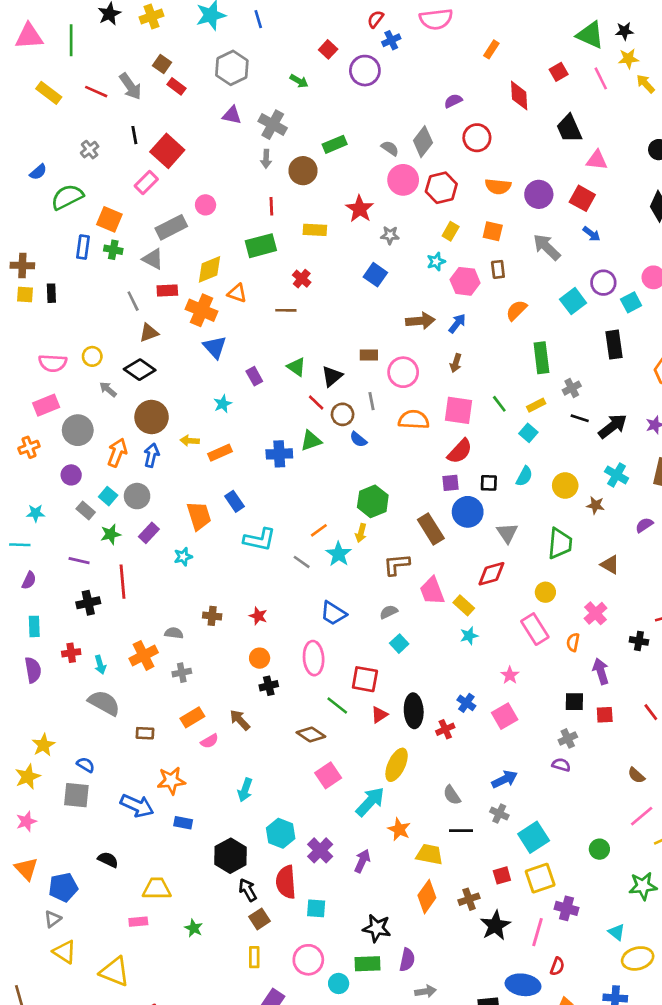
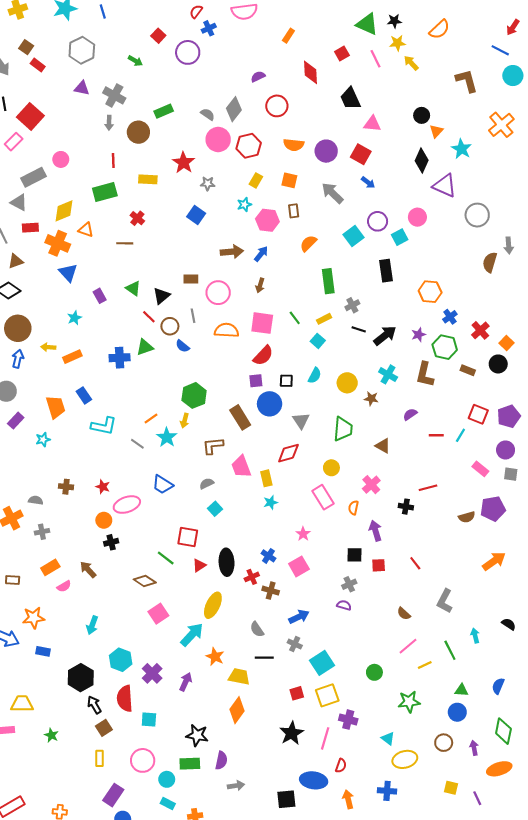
yellow rectangle: (464, 605) -> (266, 478), turned 35
pink ellipse: (314, 658) -> (127, 505), moved, turned 75
brown cross: (469, 899) -> (271, 591), moved, turned 35

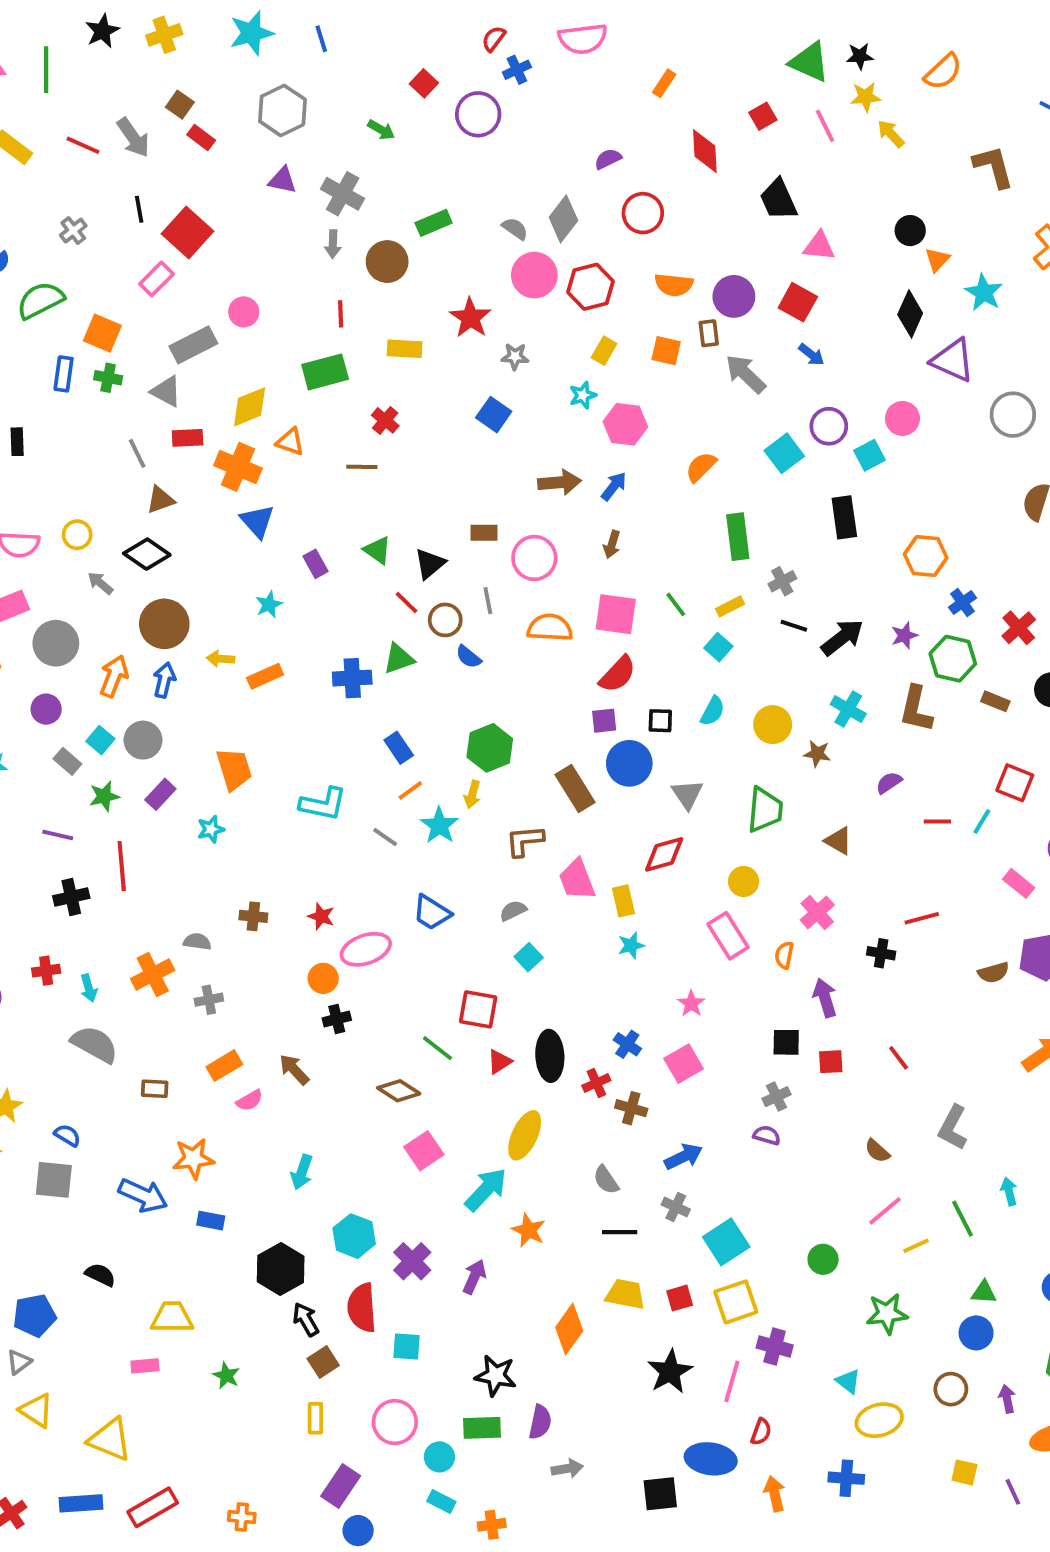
brown rectangle: (294, 211) -> (709, 333), moved
blue rectangle: (84, 395) -> (399, 748), moved
yellow trapezoid: (239, 677) -> (625, 1294), moved

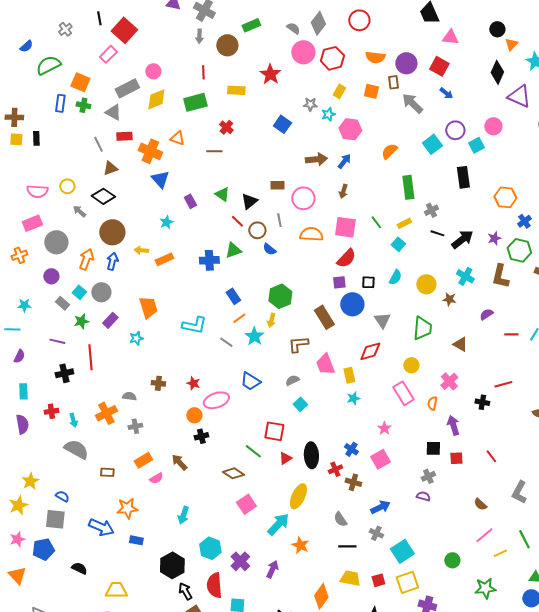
gray star: (515, 356) -> (310, 104), moved
yellow diamond: (250, 407) -> (156, 99), moved
blue pentagon: (34, 1315) -> (43, 549), moved

